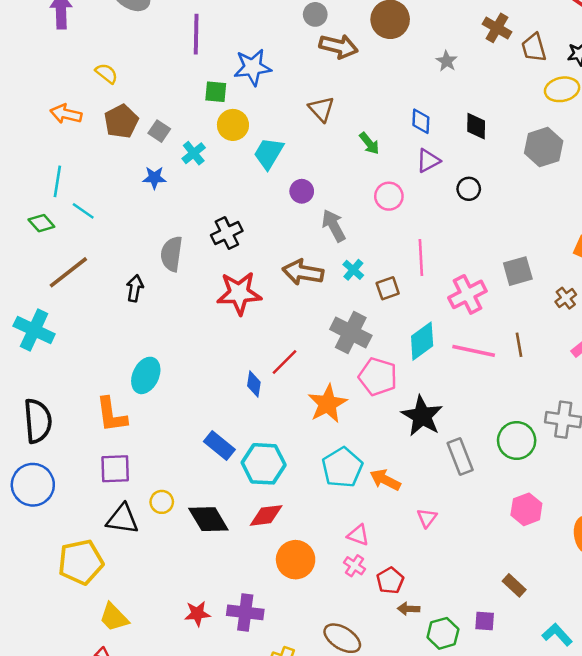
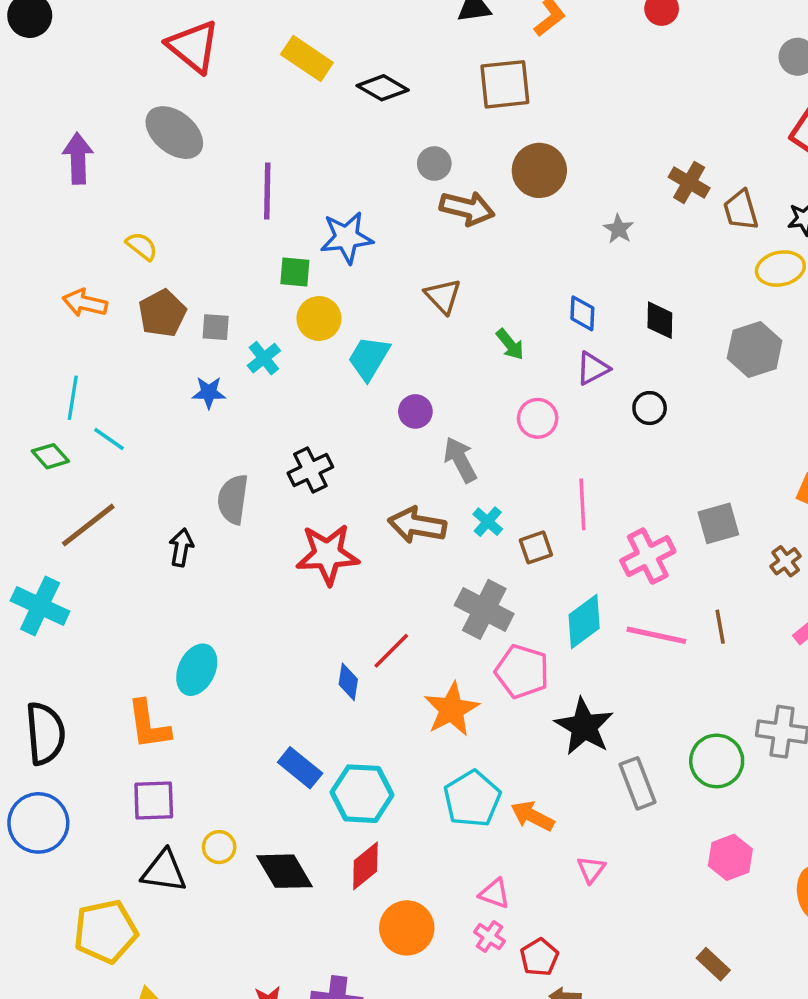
gray square: (159, 131) -> (216, 327), turned -30
red diamond: (266, 515) -> (365, 866), turned -32

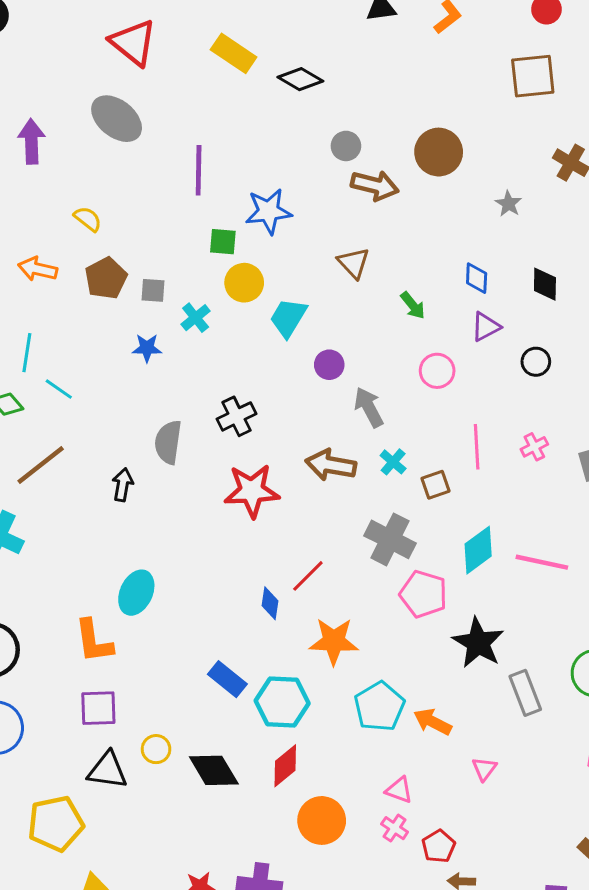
brown square: (505, 84) -> (533, 76), moved
pink cross: (648, 556) -> (534, 447), moved, size x0.6
orange star: (452, 709) -> (334, 641), moved, turned 30

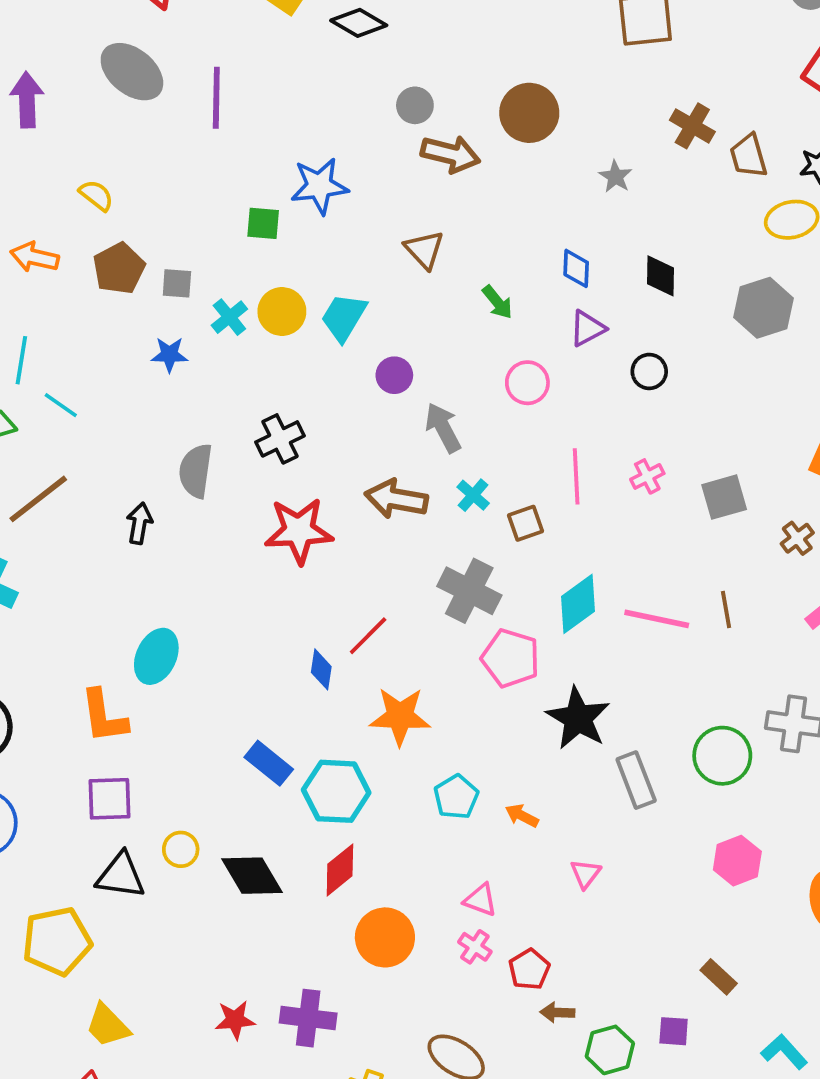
purple line: (199, 170) -> (216, 98), moved
yellow circle: (244, 283) -> (282, 311), moved
cyan pentagon: (379, 707) -> (456, 797), size x0.7
orange arrow: (433, 722) -> (522, 816), size x0.7

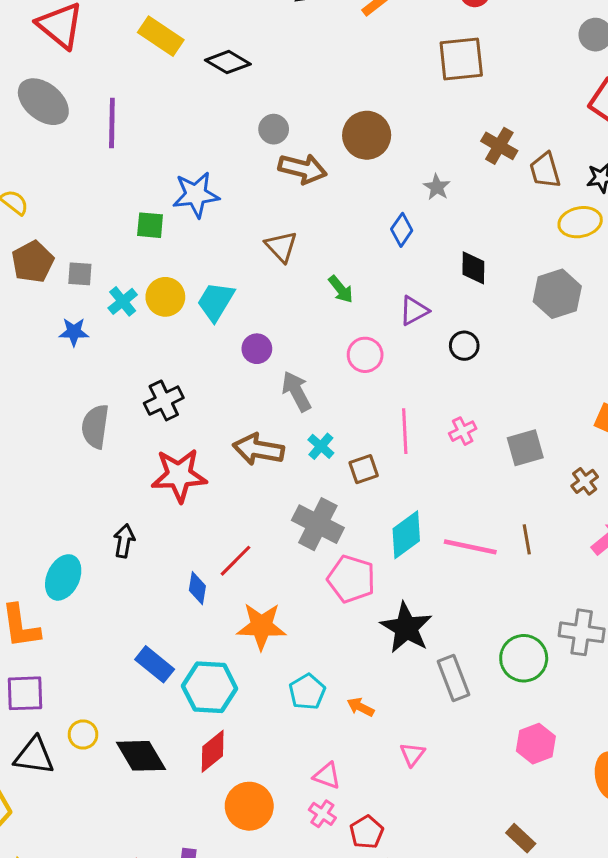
blue diamond: (576, 268) -> (402, 230), moved, turned 32
black arrow: (139, 523) -> (124, 541), moved

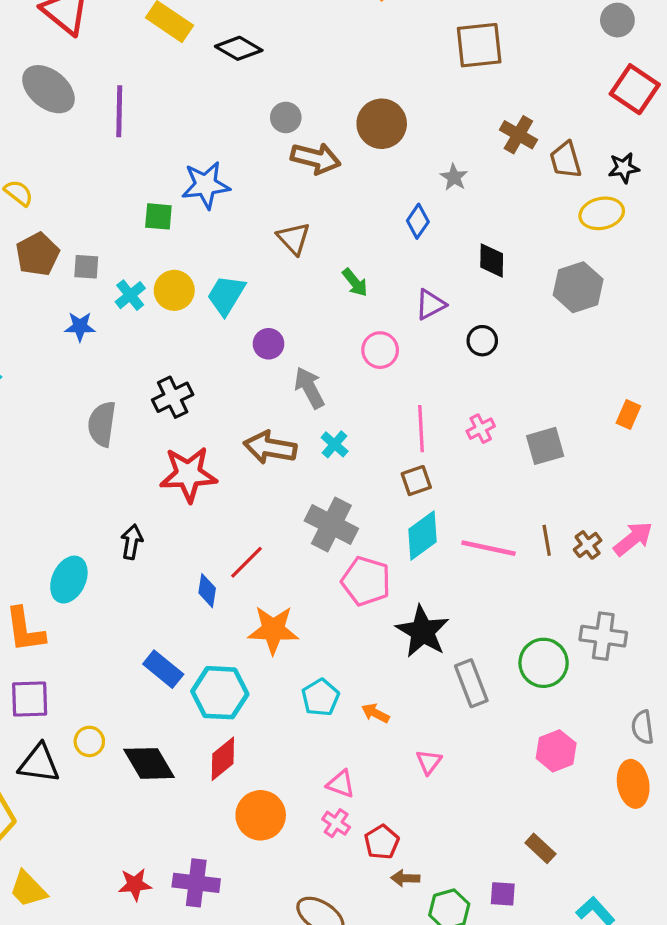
brown square: (364, 469) -> (416, 481), moved
brown cross: (585, 481) -> (588, 545), moved

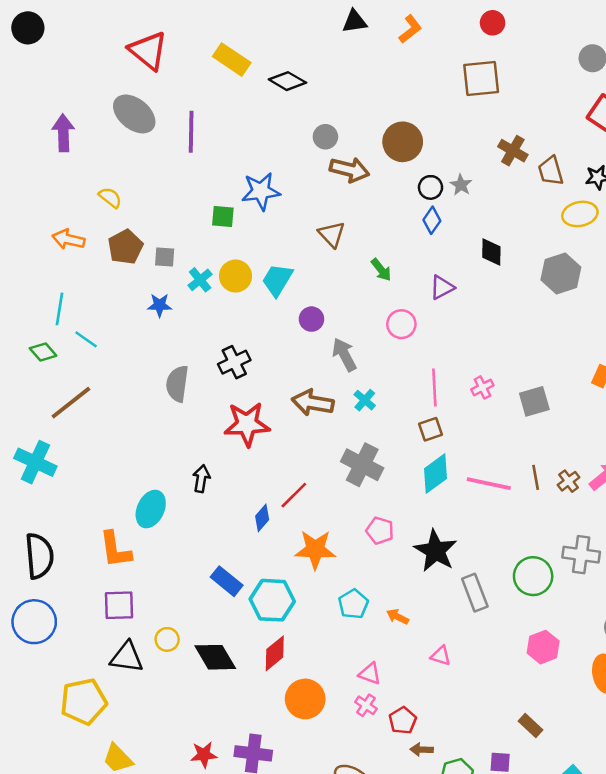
black circle: (482, 341) -> (431, 187), moved
pink pentagon: (366, 581) -> (380, 531), moved, size x0.7
blue diamond: (207, 591) -> (262, 518), turned 32
pink triangle: (429, 762) -> (441, 656), turned -50

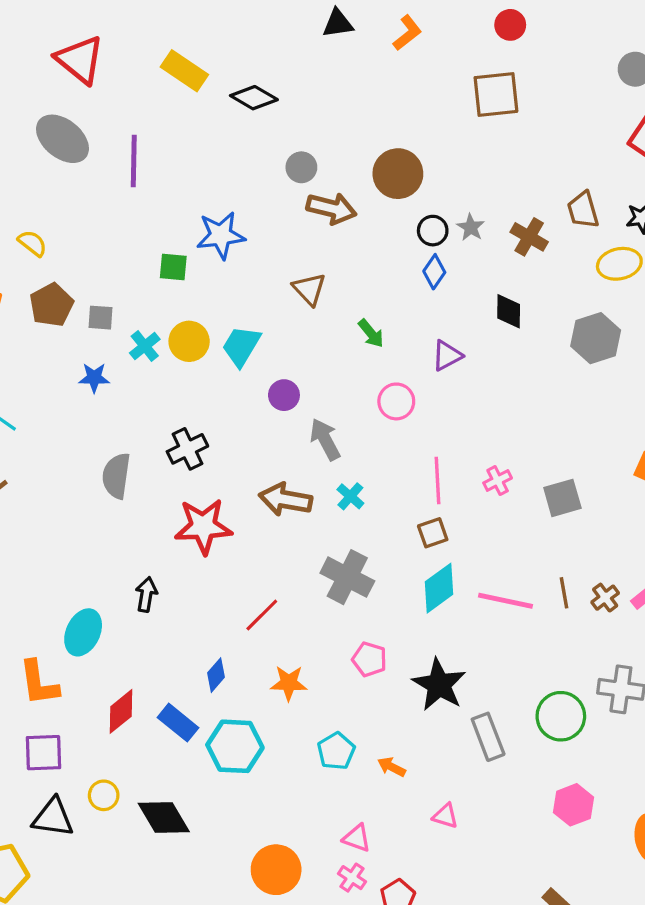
brown cross: (513, 151) -> (529, 237), moved
blue diamond: (262, 518) -> (216, 675), moved
orange star: (315, 550) -> (289, 683), size x0.7
red diamond: (275, 653) -> (121, 711), moved

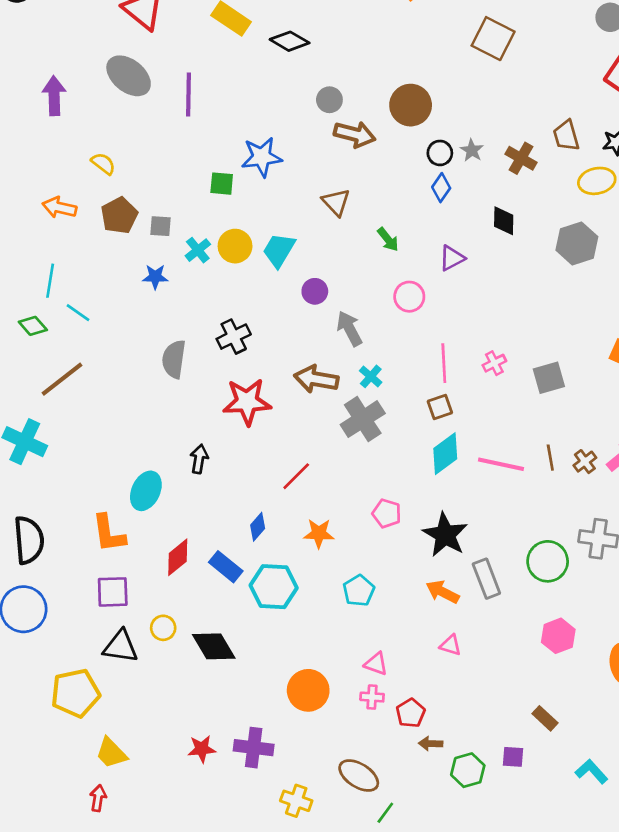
brown square: (496, 95) -> (493, 39), turned 33
gray cross: (347, 577) -> (363, 419), moved, turned 30
orange arrow: (392, 767) -> (443, 592), moved, size x1.4
pink cross: (352, 878) -> (372, 697), turned -30

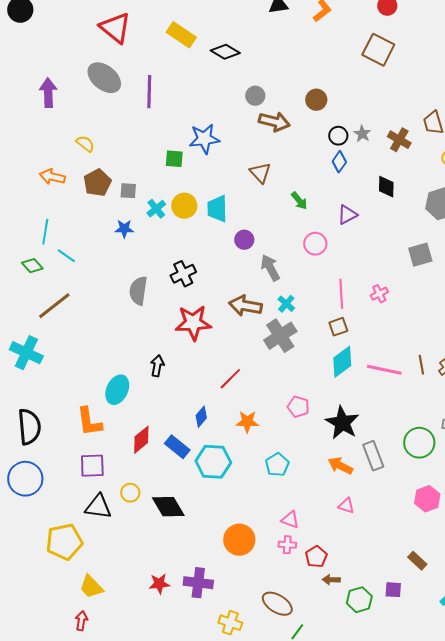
brown circle: (411, 105) -> (316, 100), size x0.7
cyan trapezoid: (279, 250) -> (217, 209), turned -32
gray square: (549, 378) -> (420, 255), moved

